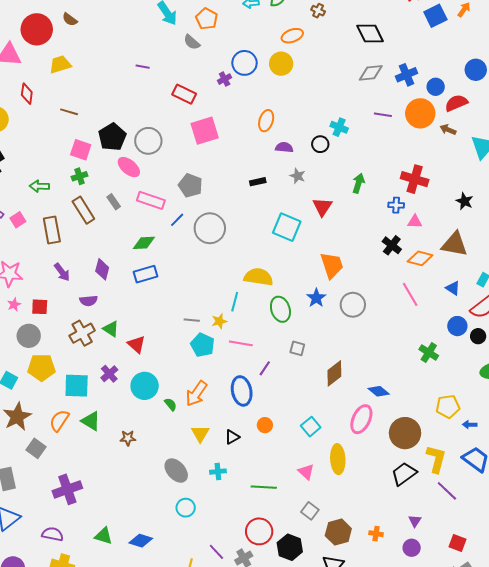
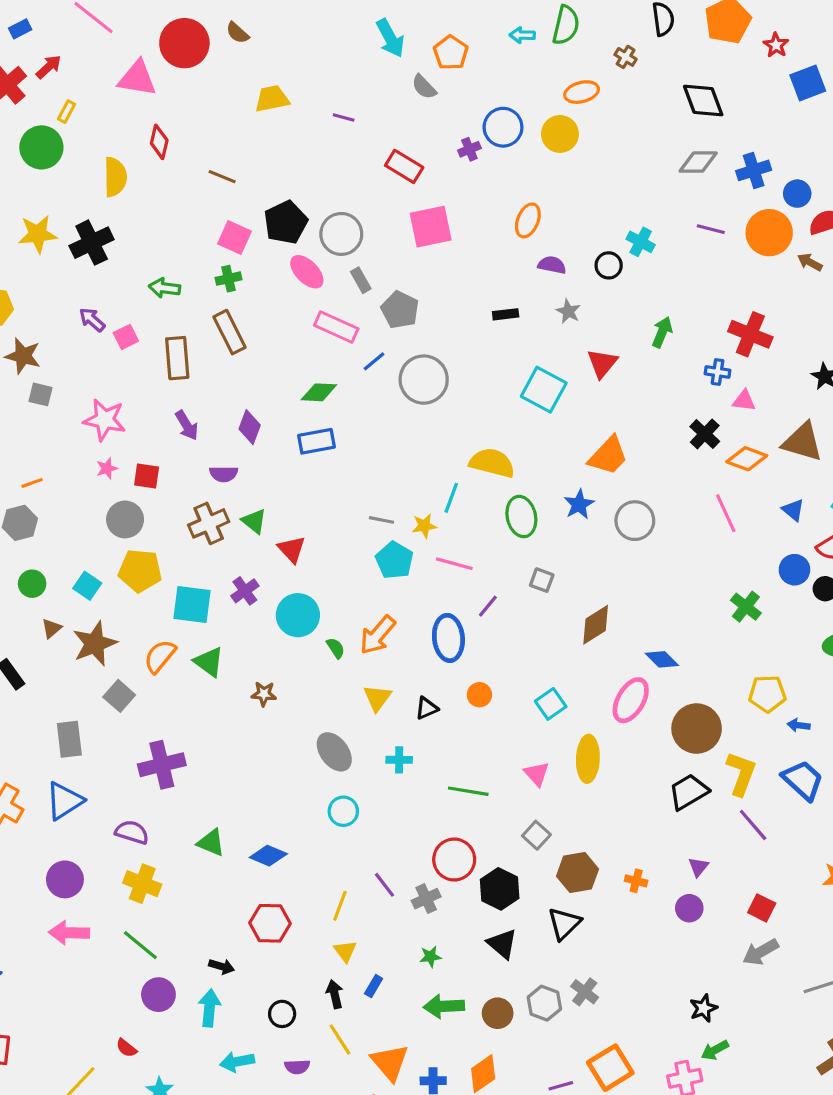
yellow trapezoid: (60, 64) -> (272, 99), moved
gray rectangle: (114, 202) -> (361, 280), moved
orange trapezoid: (332, 265) -> (608, 456), turned 56

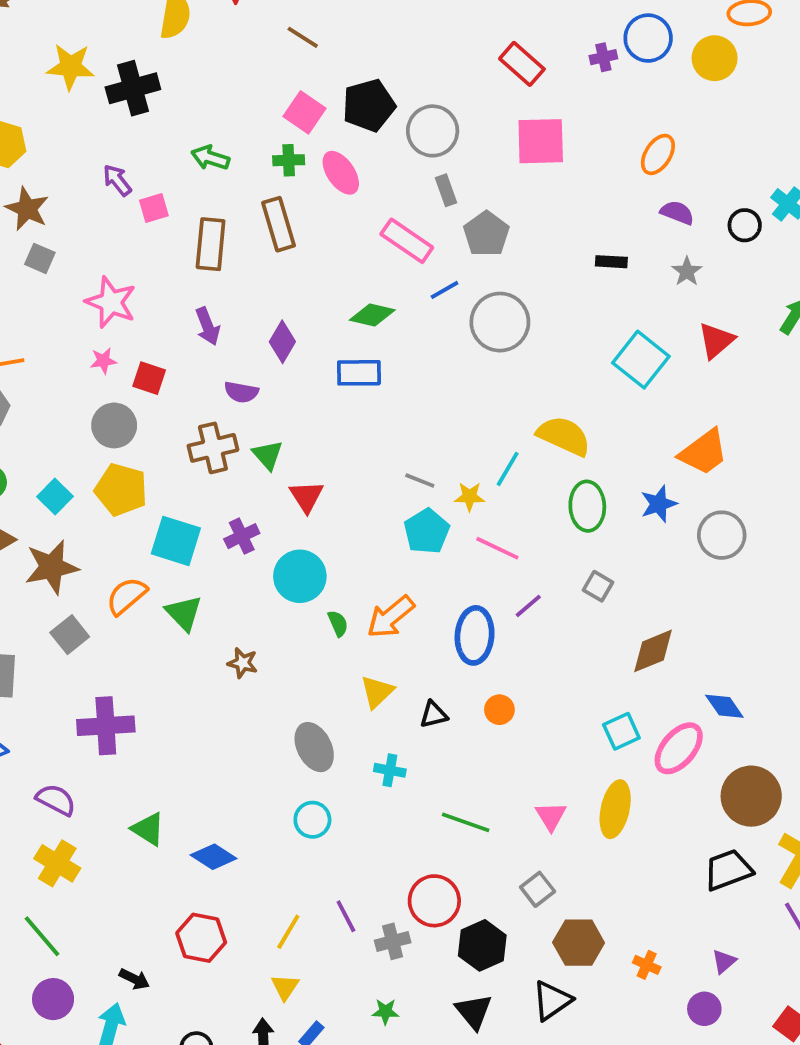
pink ellipse: (307, 272) -> (341, 173), moved
cyan square: (551, 704) -> (621, 731), moved

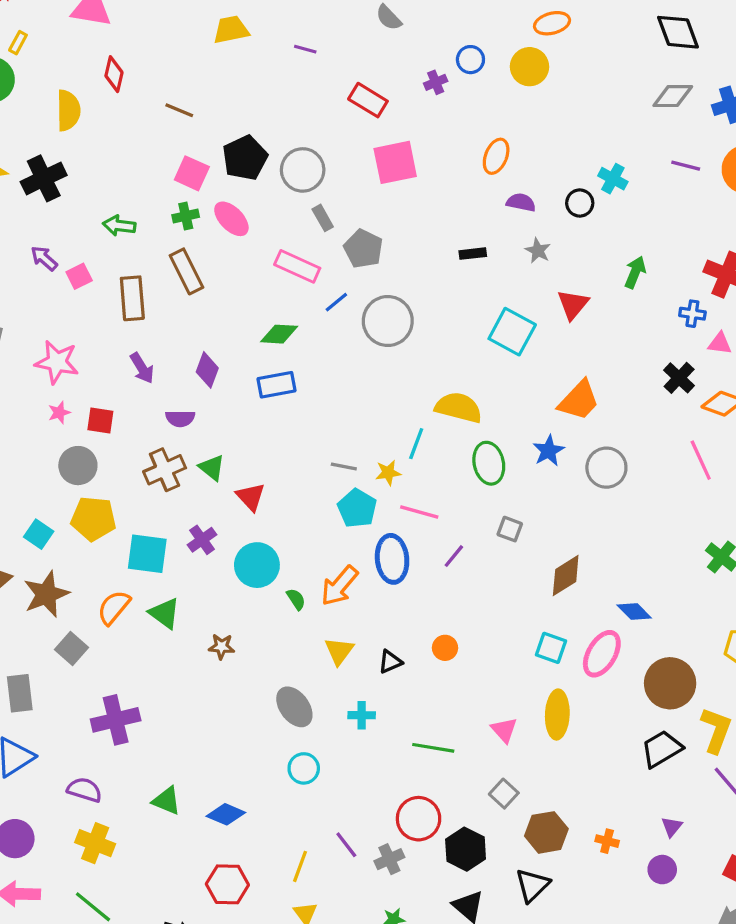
blue circle: (648, 38) -> (470, 60), size x0.7
blue ellipse: (475, 635) -> (392, 559), moved
cyan square: (621, 731) -> (551, 648), turned -36

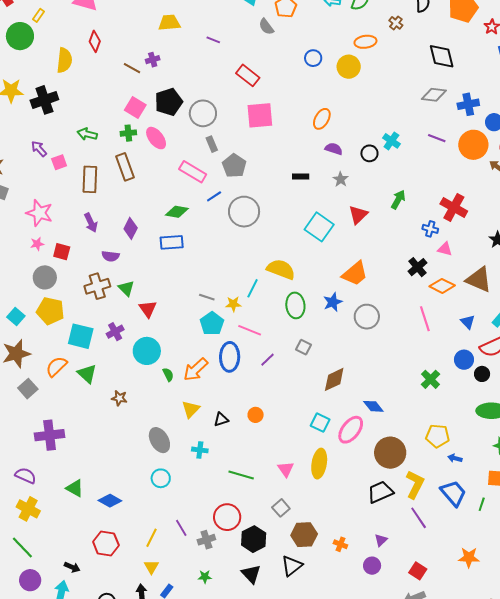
purple cross: (436, 82) -> (153, 60), moved

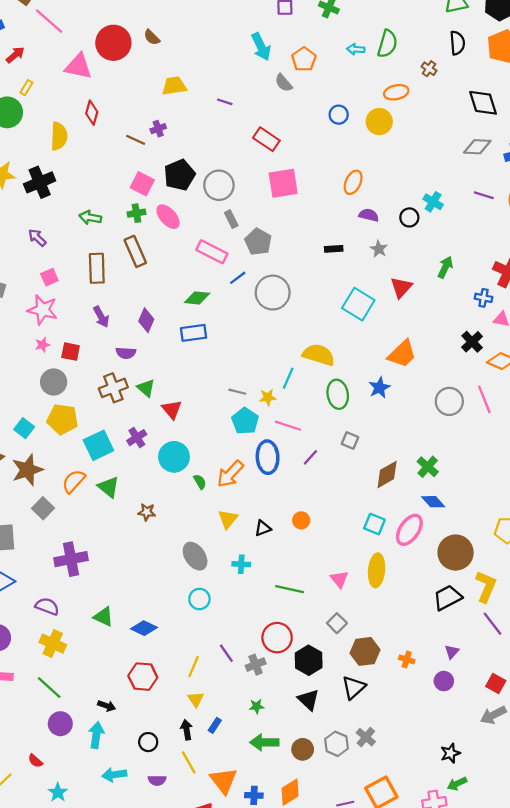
pink square: (59, 162) -> (49, 277), moved
gray circle: (367, 317) -> (449, 401), moved
cyan square: (81, 336) -> (98, 445), turned -36
green cross: (430, 379) -> (428, 467), moved

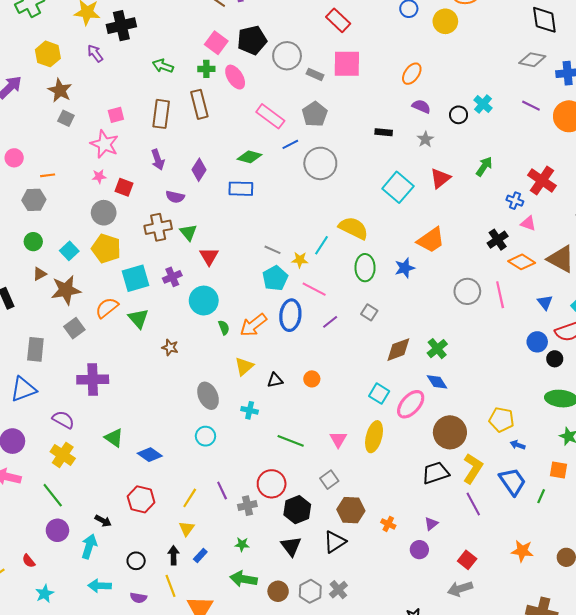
gray rectangle: (231, 219) -> (315, 74), moved, turned -49
purple arrow: (37, 238) -> (95, 53), moved

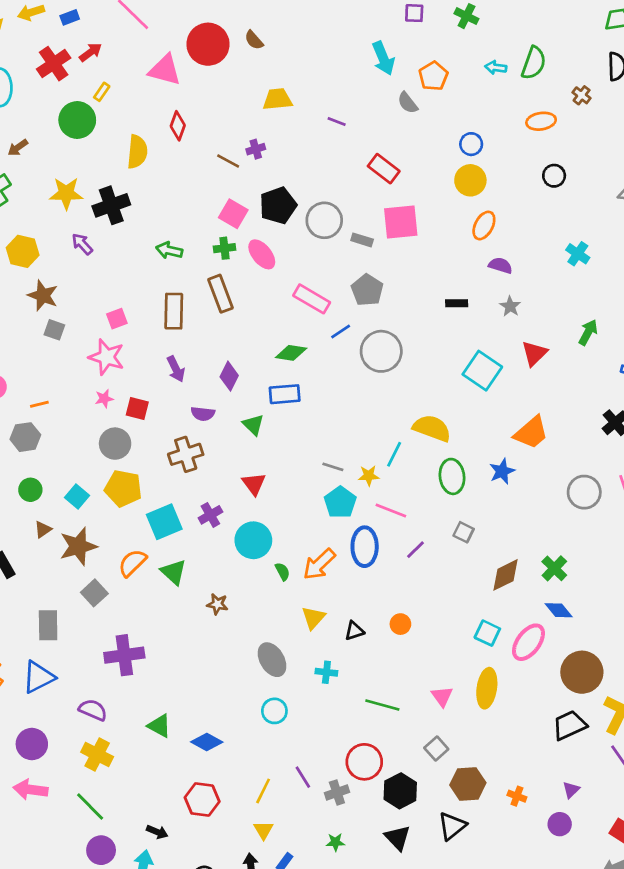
yellow circle: (445, 21) -> (470, 180), moved
black circle: (459, 115) -> (554, 176), moved
green triangle: (188, 232) -> (253, 425), moved

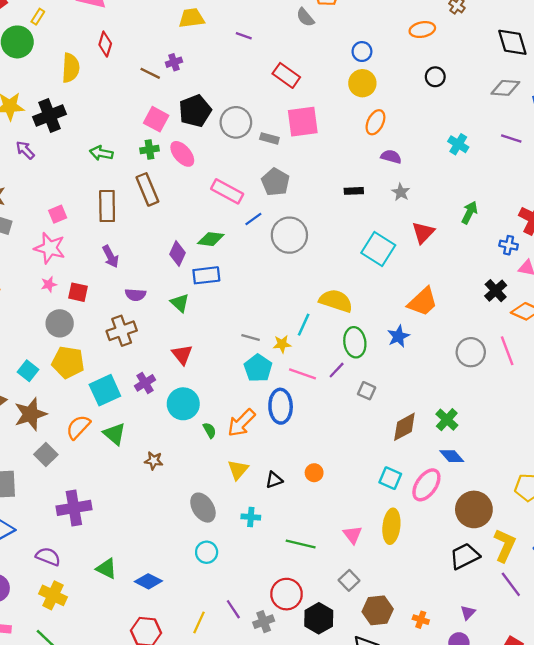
purple diamond: (229, 376) -> (178, 254), moved
purple line: (416, 550) -> (337, 370), moved

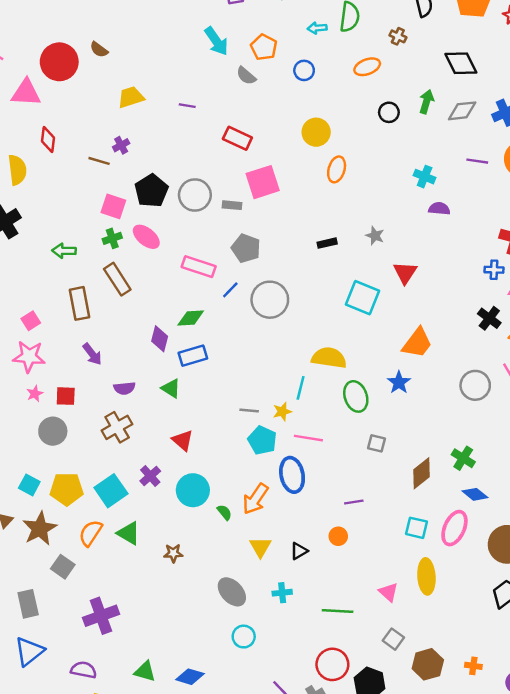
blue circle: (362, 52) -> (304, 70), moved
purple semicircle: (391, 157) -> (439, 209), moved
green arrow: (469, 213) -> (426, 102), moved
yellow pentagon: (68, 362) -> (67, 489), moved
purple line: (337, 370) -> (354, 502), moved, turned 48

